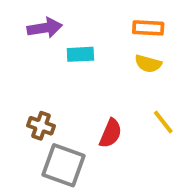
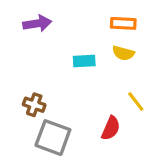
cyan rectangle: (80, 54) -> (84, 61), moved
red semicircle: (111, 133) -> (111, 128), moved

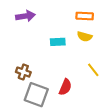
red semicircle: (111, 128) -> (65, 87), moved

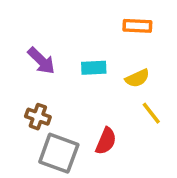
purple arrow: (25, 16) -> (41, 61), moved, turned 54
yellow semicircle: (85, 37) -> (137, 78), moved, turned -40

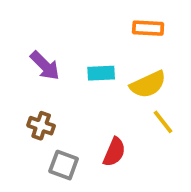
yellow semicircle: (137, 78) -> (148, 84), size x1.4
gray square: (59, 153) -> (64, 165), size x0.7

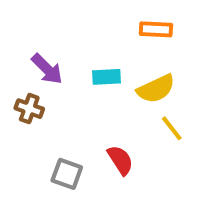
brown cross: (41, 126) -> (29, 109), moved
red semicircle: (114, 152) -> (120, 160), turned -56

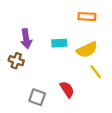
purple arrow: (47, 69) -> (26, 39), turned 36

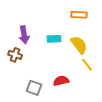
yellow semicircle: (87, 50) -> (79, 45), turned -102
red semicircle: (67, 89) -> (61, 81), turned -70

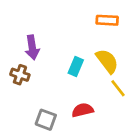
cyan rectangle: (54, 39) -> (76, 67), moved, turned -64

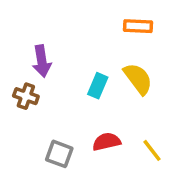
yellow line: (118, 88) -> (152, 150), moved

